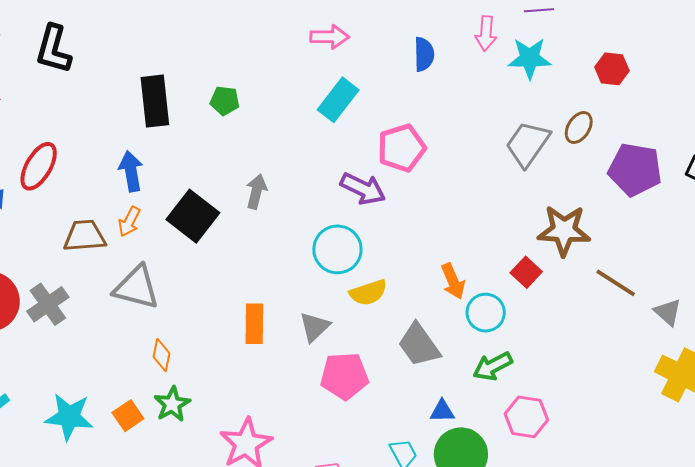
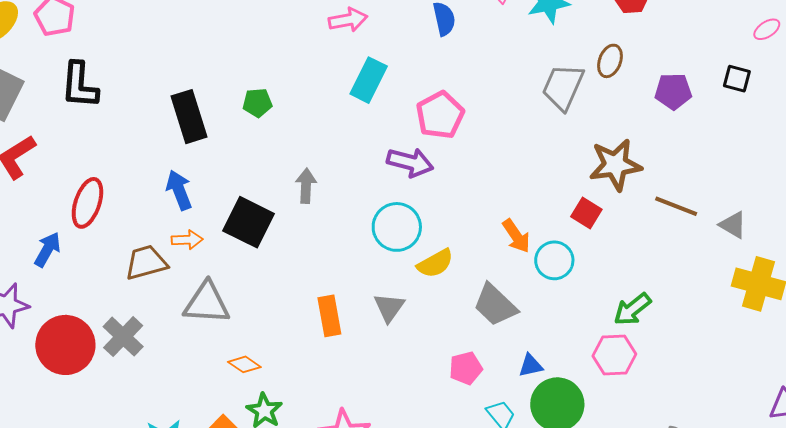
purple pentagon: (635, 170) -> (673, 91), size x0.7
orange arrow: (129, 222) -> (187, 240), turned -108
orange diamond: (161, 355) -> (244, 364), turned -56
green arrow: (493, 366) -> (632, 309), moved
pink pentagon: (344, 376) -> (466, 368), moved, size x0.7

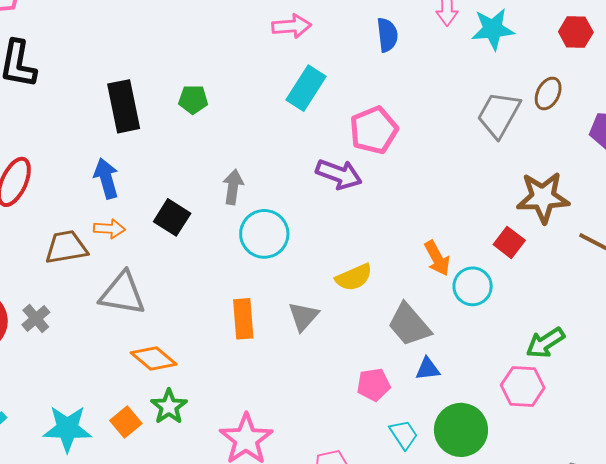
black square: (248, 222) -> (172, 217), size x0.7
cyan circle: (397, 227) -> (264, 234), moved
gray cross: (123, 337) -> (36, 318), size x0.7
orange diamond: (244, 364) -> (154, 359), size x1.4
blue triangle: (531, 365) -> (428, 369), moved

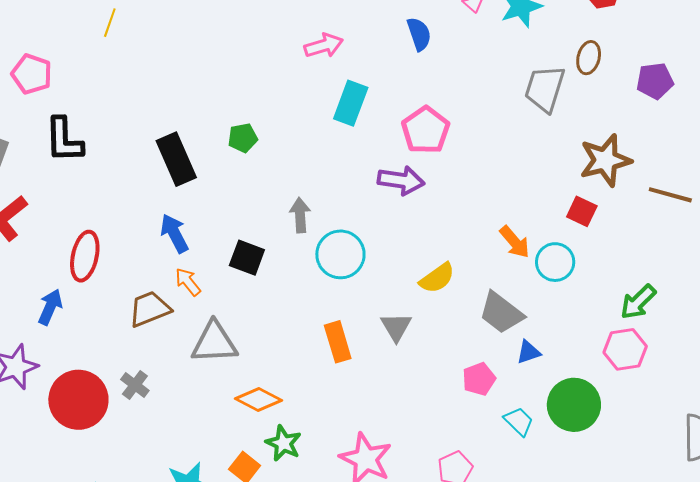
orange arrow: (109, 229) -> (188, 282), turned -120

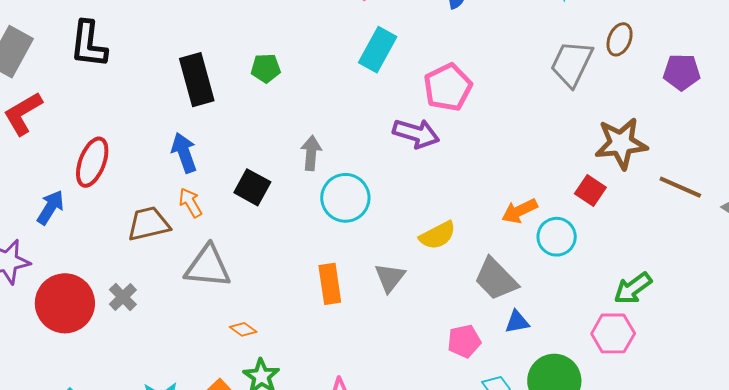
orange arrow: (515, 242) -> (519, 211), turned 96
orange diamond: (258, 399) -> (243, 329), size x0.6

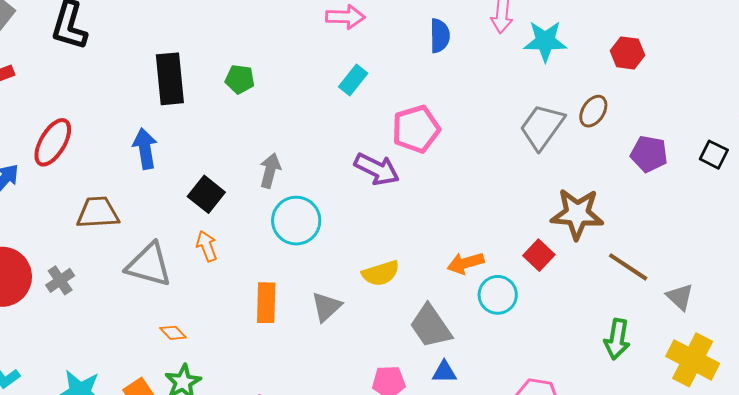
cyan rectangle: (378, 50) -> (353, 80), size x0.7
orange arrow: (190, 203) -> (207, 246), moved
green arrow: (633, 288) -> (617, 339), moved, turned -54

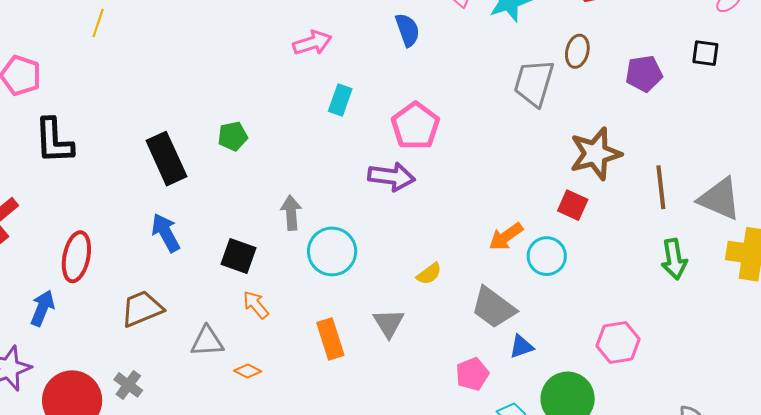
gray triangle: (149, 265) -> (207, 341), size x0.7
brown line: (628, 267) -> (661, 187), turned 69
yellow semicircle: (381, 273) -> (429, 274), size x0.7
gray triangle: (680, 297) -> (720, 199), size x1.6
orange diamond: (173, 333) -> (248, 371), moved

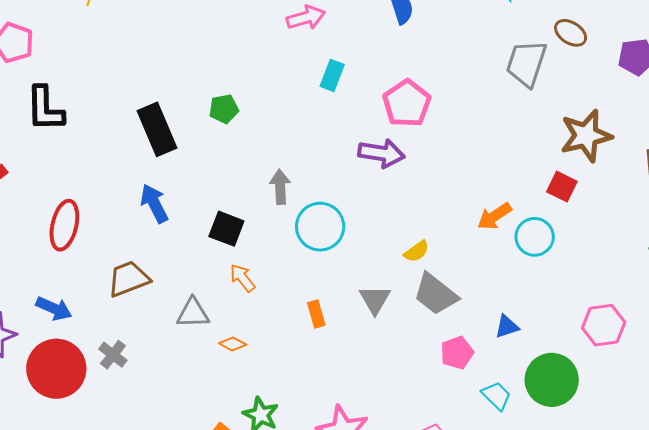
brown ellipse: (577, 51) -> (571, 33), turned -72
blue arrow: (42, 308) -> (54, 308), moved, turned 90
gray trapezoid: (494, 308) -> (436, 294), moved
orange rectangle: (330, 339) -> (316, 314), size x0.7

